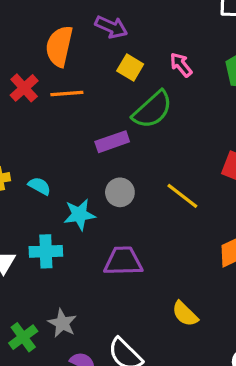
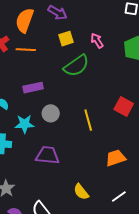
yellow square: (130, 68) -> (66, 39), turned 35
purple rectangle: (112, 142) -> (33, 88), moved
yellow line: (182, 196) -> (88, 120), turned 30

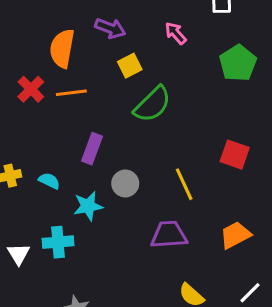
pink arrow: (97, 41) -> (176, 33), moved
purple rectangle: (33, 88) -> (92, 149), turned -48
purple trapezoid: (48, 155) -> (169, 235), moved

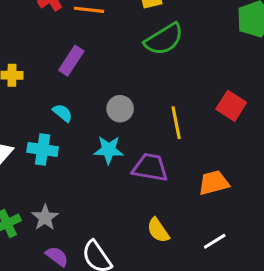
purple rectangle: (92, 149) -> (71, 61), moved
cyan semicircle: (49, 181) -> (63, 113), moved
cyan star: (88, 206) -> (109, 150), moved

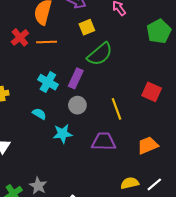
purple rectangle: (71, 61) -> (76, 78), moved
cyan cross: (43, 149) -> (48, 82), moved, turned 30
cyan star: (109, 150) -> (63, 134), moved
yellow semicircle: (158, 230) -> (130, 183), moved, turned 120

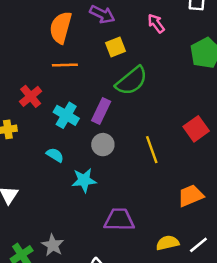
red cross: (20, 37) -> (31, 96), moved
red square: (152, 92) -> (196, 129), turned 30
purple trapezoid: (104, 142) -> (119, 220), moved

